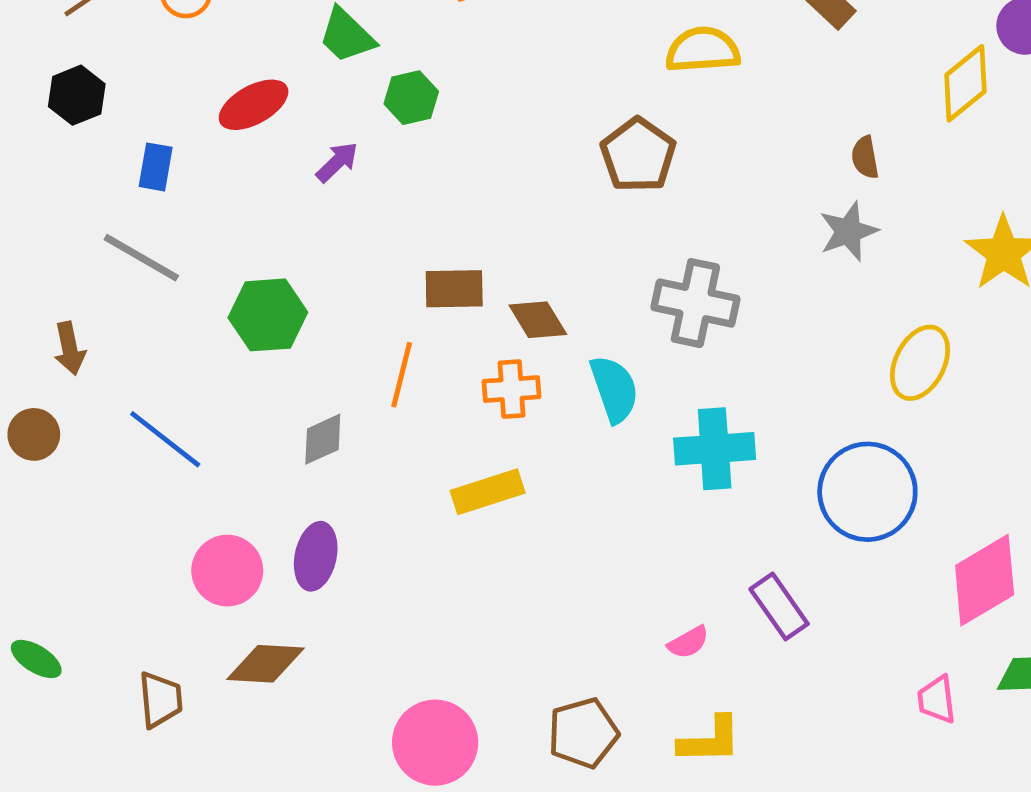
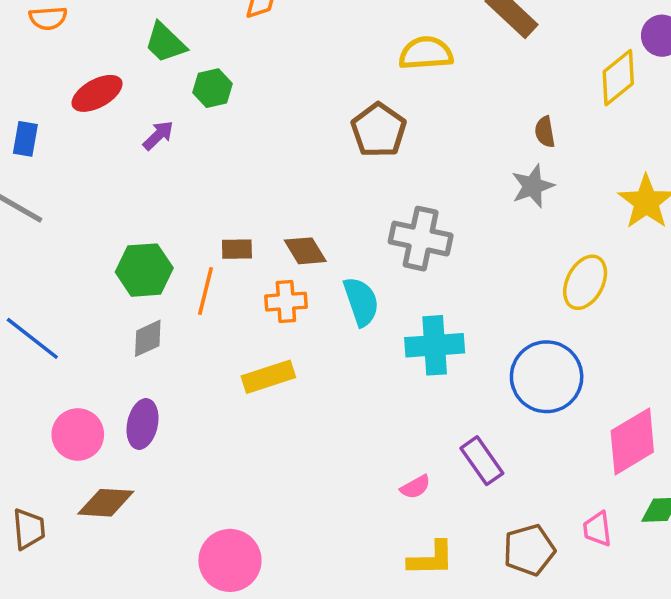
brown rectangle: (454, 289) -> (237, 249), moved, size x0.7
green hexagon: (268, 315) -> (144, 270), moved
brown pentagon: (583, 733) -> (529, 550), moved

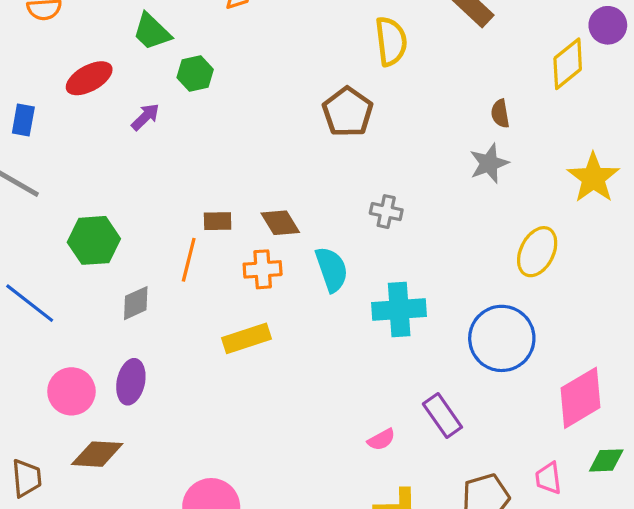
yellow semicircle: (426, 53) -> (391, 41), turned 87
gray cross: (421, 239) -> (386, 212), size x0.6
green hexagon: (144, 270) -> (94, 240), moved

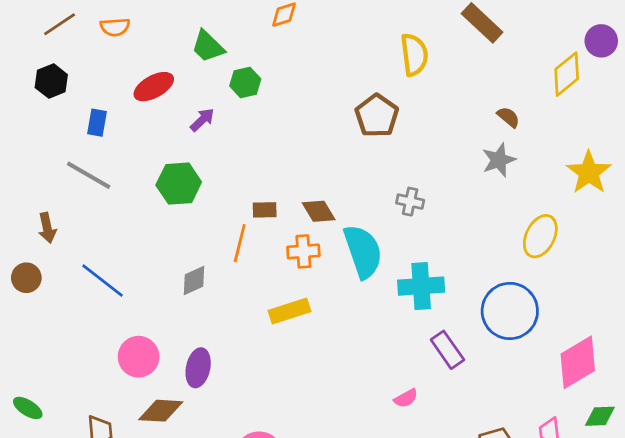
brown semicircle: (500, 114) -> (508, 117), turned 140
green hexagon: (94, 240) -> (179, 184), moved
cyan semicircle: (332, 269) -> (363, 251), size x1.4
purple ellipse: (131, 382) -> (198, 368), moved
purple rectangle: (442, 415) -> (447, 350), moved

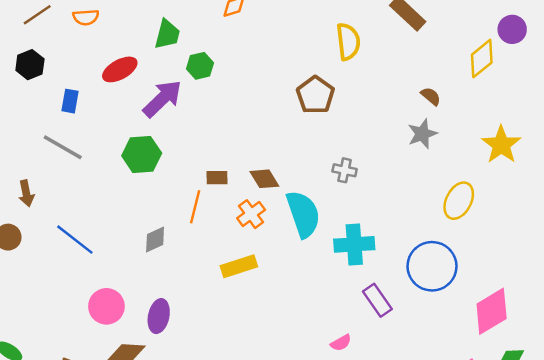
green trapezoid: (208, 46) -> (167, 34), turned -120
purple arrow: (202, 120) -> (162, 99), size x1.8
orange cross: (303, 251) -> (251, 214), turned -32

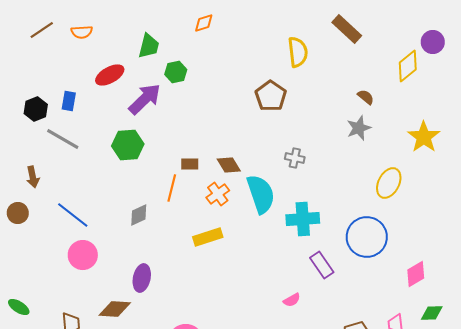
black hexagon: (30, 65) -> (36, 109), moved
pink circle: (106, 306) -> (83, 255), moved
pink diamond: (492, 311) -> (416, 274), size x0.7

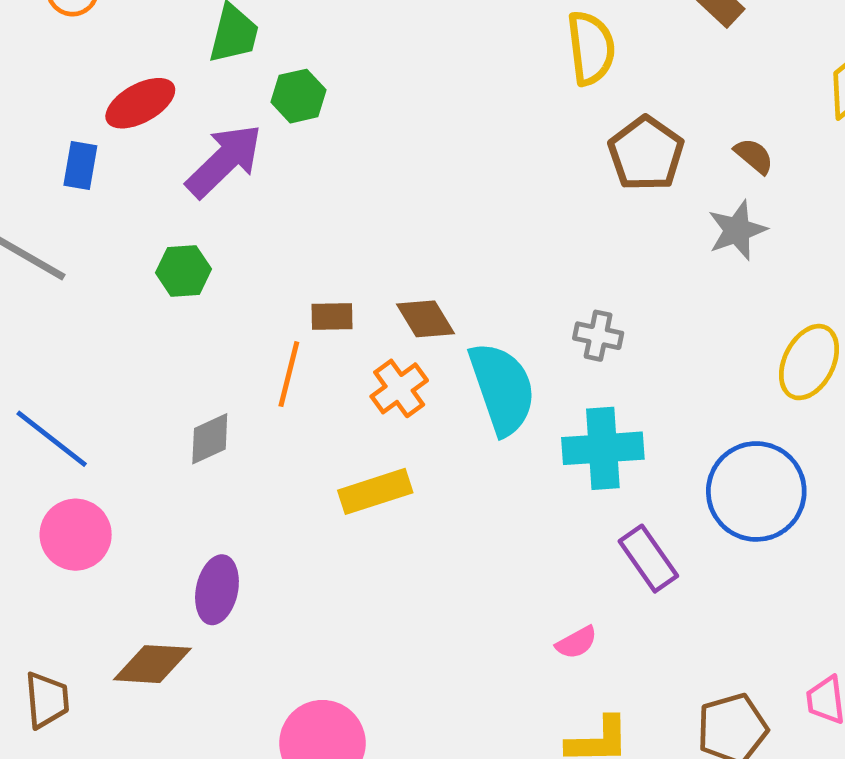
brown pentagon: (271, 96) -> (646, 154), moved
blue rectangle: (69, 101) -> (80, 166), moved
green hexagon: (128, 145) -> (183, 271), size x0.7
gray cross: (295, 158) -> (598, 336), moved

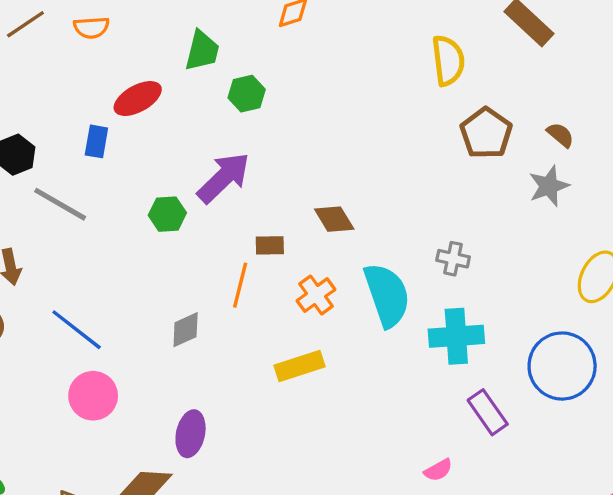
purple arrow: (224, 161) -> (224, 178), moved
brown diamond: (426, 319) -> (334, 219), moved

